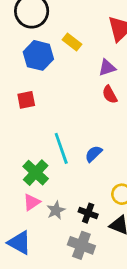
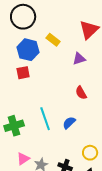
red semicircle: (110, 95) -> (81, 93), moved
red square: (26, 100) -> (23, 73), moved
green cross: (36, 173) -> (14, 126), moved, turned 30

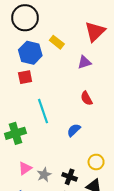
cyan line: (45, 119) -> (43, 111), moved

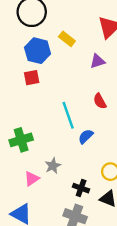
cyan line: (43, 111) -> (68, 115), moved
gray star: (44, 175) -> (53, 166), moved

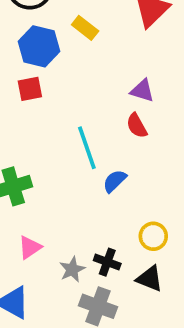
purple triangle: (97, 61) -> (142, 91), moved, turned 35
gray star: (53, 166) -> (72, 269), moved

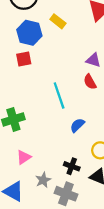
blue semicircle: (115, 181) -> (77, 125), moved
gray star: (72, 269) -> (43, 180), moved

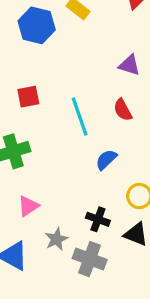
red square: (24, 59) -> (28, 97), moved
red semicircle: (90, 82) -> (123, 110), moved

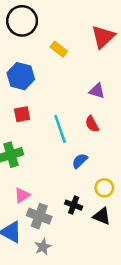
blue hexagon: (37, 25) -> (21, 76), moved
gray star: (56, 239) -> (43, 247), moved
gray cross: (90, 259) -> (39, 216), moved

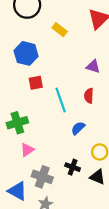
red square: (22, 114) -> (36, 83), moved
red semicircle: (92, 124) -> (89, 96), turned 32
pink triangle: (22, 195) -> (27, 150), moved

